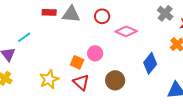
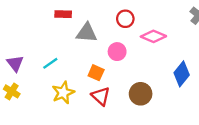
gray triangle: (71, 14) -> (87, 33), moved
cyan line: (24, 37) -> (50, 63), moved
pink circle: (95, 53) -> (117, 52), moved

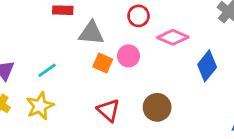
orange square: (96, 73) -> (103, 63), moved
blue diamond: (182, 74) -> (207, 66), moved
yellow star: (63, 93) -> (40, 106), moved

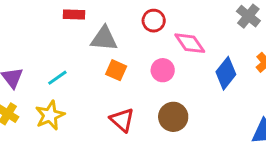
pink diamond: (173, 37) -> (190, 43), turned 32
pink circle: (129, 56) -> (163, 70), moved

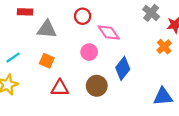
orange square: (116, 70) -> (47, 61), moved
blue diamond: (226, 73) -> (123, 68), moved
red triangle: (122, 120) -> (60, 88), turned -42

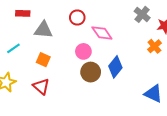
cyan line: (13, 58) -> (13, 48), moved
brown circle: (97, 86) -> (91, 72), moved
red triangle: (60, 88) -> (41, 86), moved, turned 42
blue triangle: (163, 97) -> (153, 94), turned 30

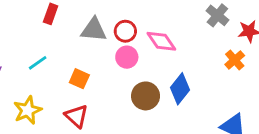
red rectangle: (23, 13) -> (51, 14), turned -72
red circle: (77, 17) -> (125, 31), moved
gray triangle: (43, 30) -> (94, 30), moved
pink circle: (83, 51) -> (127, 57), moved

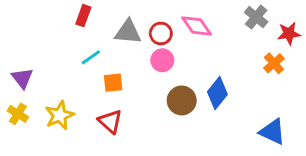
pink diamond: (161, 41) -> (197, 26), moved
cyan line: (38, 63) -> (91, 57), moved
orange square: (79, 79) -> (113, 83), turned -30

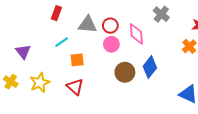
gray cross: (256, 17) -> (161, 14), moved
pink diamond: (197, 26) -> (136, 34), moved, turned 30
purple triangle: (22, 78) -> (23, 52), moved

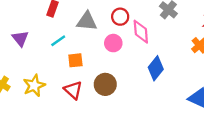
red circle: (110, 26) -> (120, 17), moved
purple triangle: (23, 52) -> (20, 38), moved
brown circle: (125, 72) -> (105, 84), moved

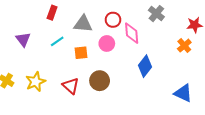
orange square: (75, 60) -> (81, 53), moved

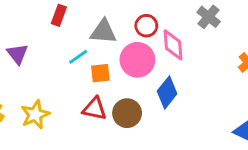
cyan line: (57, 41) -> (78, 57), moved
pink circle: (107, 43) -> (137, 60), size x1.5
blue diamond: (145, 66) -> (167, 92), moved
red triangle: (71, 86) -> (94, 109), moved, turned -30

